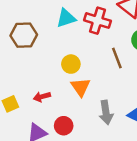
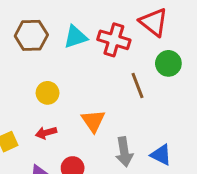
brown hexagon: (24, 35) -> (31, 35), moved
yellow circle: (71, 64) -> (48, 93), moved

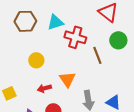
red cross: (114, 40) -> (75, 37), moved
red arrow: (46, 133) -> (44, 88), moved

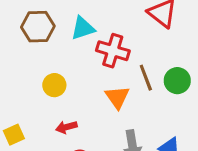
green circle: (118, 40) -> (177, 81), moved
orange triangle: (67, 79) -> (117, 97), moved

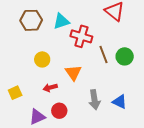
orange triangle: (117, 97) -> (73, 73), moved

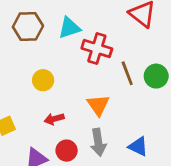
orange triangle: (73, 73) -> (98, 105), moved
gray arrow: (94, 100) -> (98, 142), moved
blue triangle: (120, 102) -> (138, 146), moved

